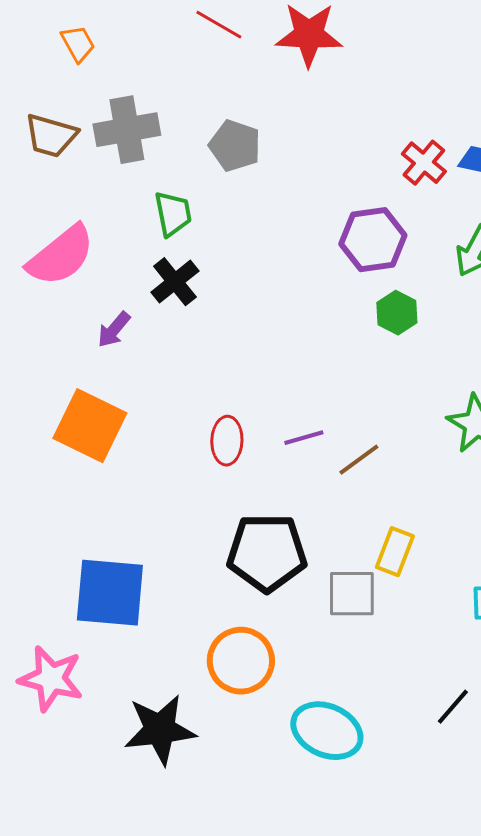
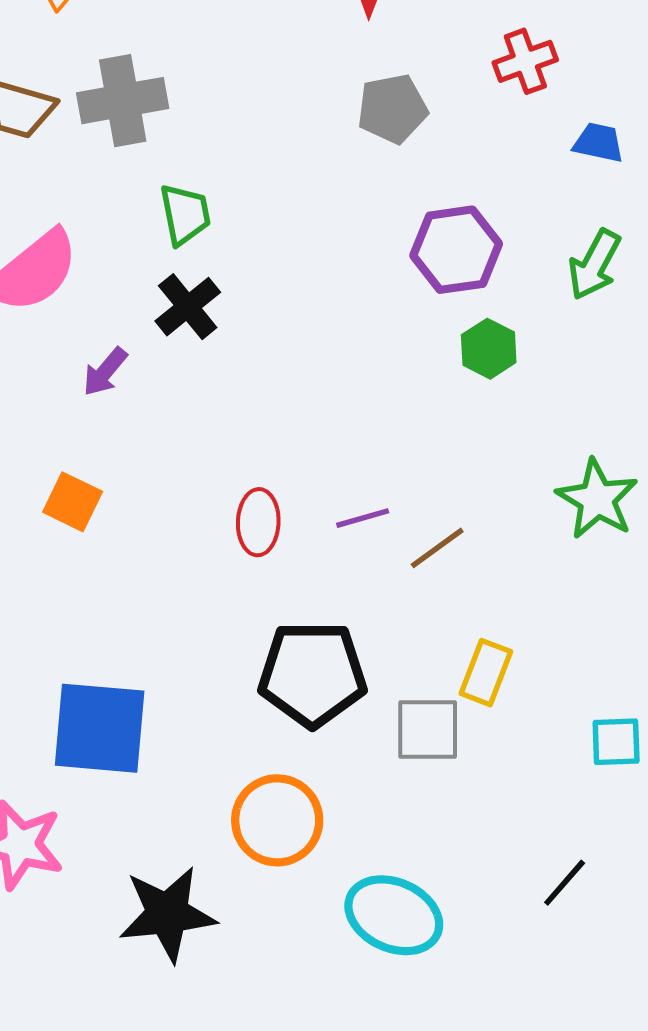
gray pentagon: (235, 146) -> (392, 109), moved, turned -30
red cross: (424, 163) -> (525, 61), moved, turned 30
orange square: (90, 426) -> (73, 502), size x0.6

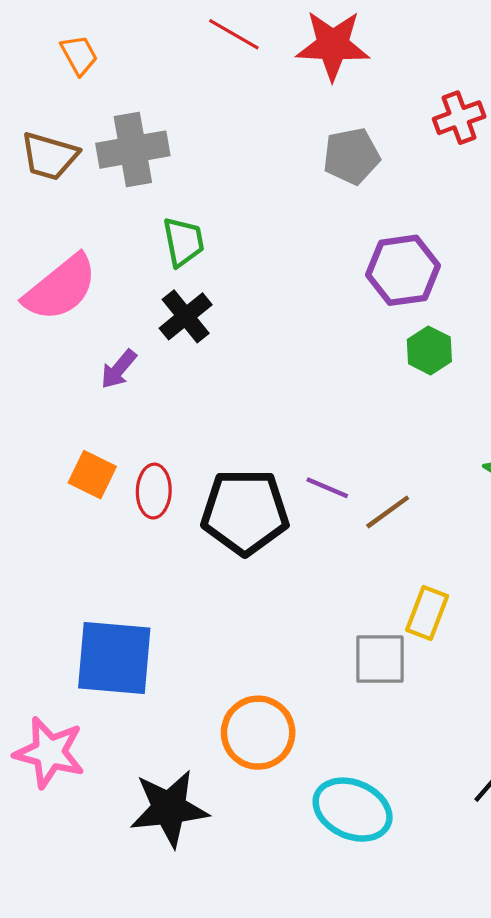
purple line: (363, 518) -> (327, 488), turned 39
red ellipse: (258, 522) -> (154, 491), moved
black pentagon: (312, 674) -> (245, 512), moved

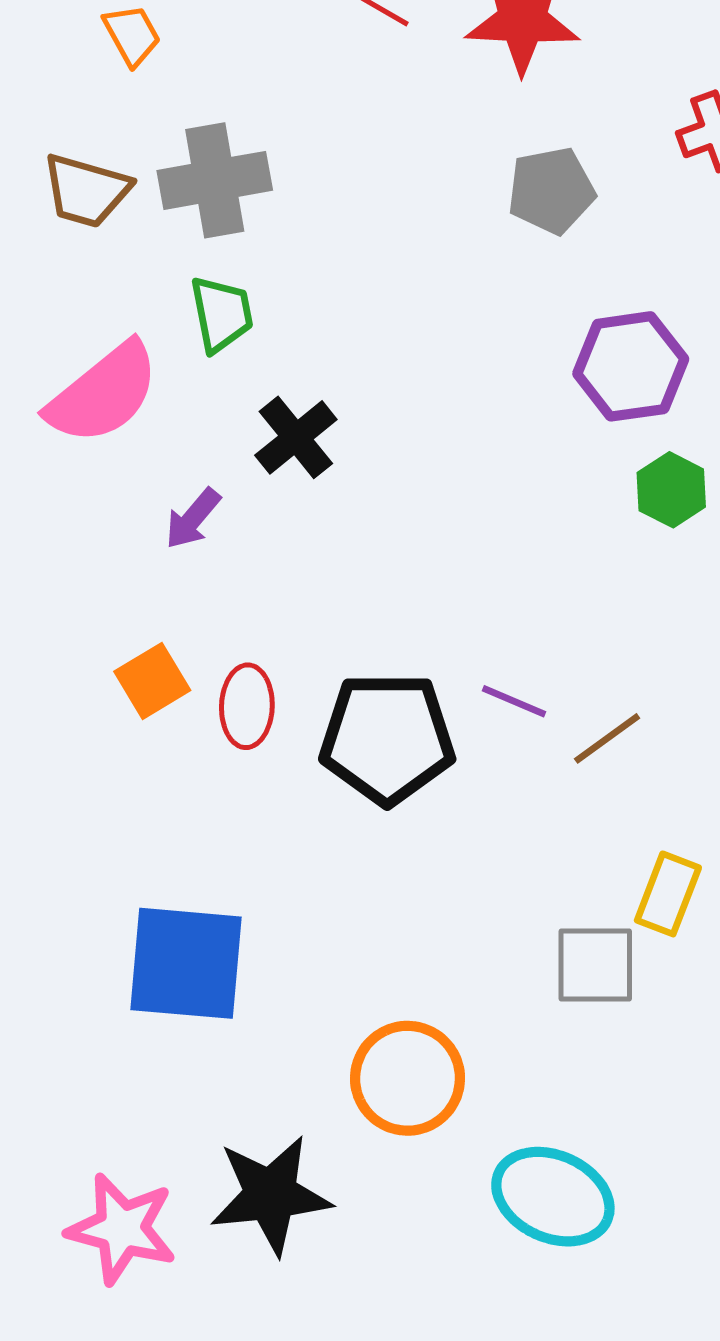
green trapezoid: (183, 242) -> (222, 314), moved
orange square: (92, 475) -> (152, 681), turned 33
pink star: (49, 752) -> (122, 1229), moved

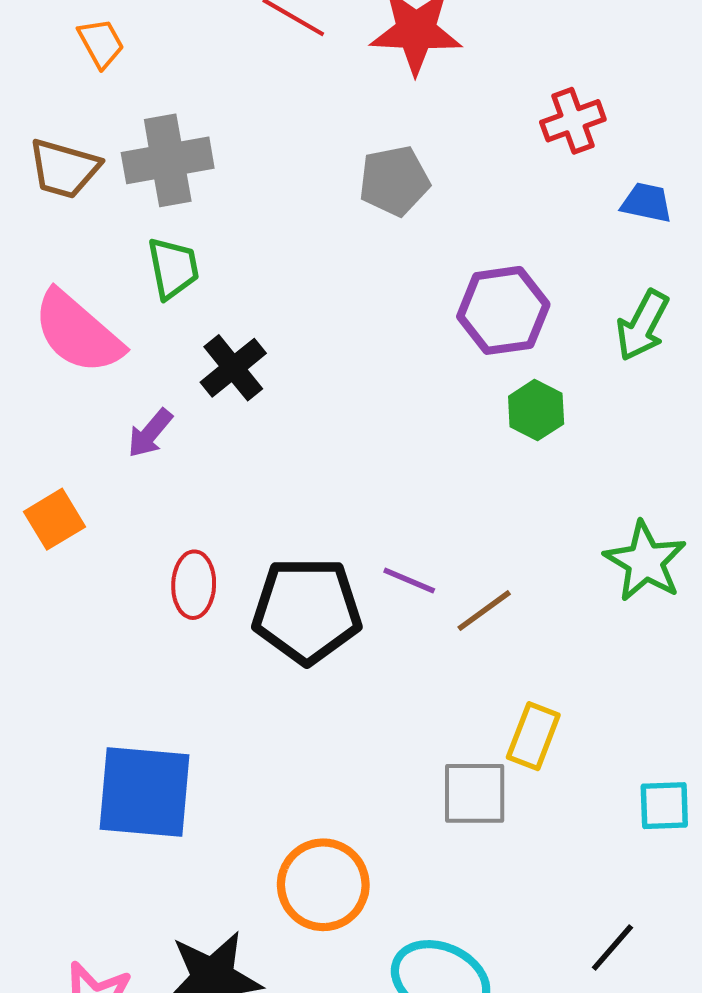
gray pentagon: (551, 191) -> (394, 181), moved
pink semicircle: (103, 393) -> (78, 332), turned 80
orange square: (152, 681) -> (54, 519), moved

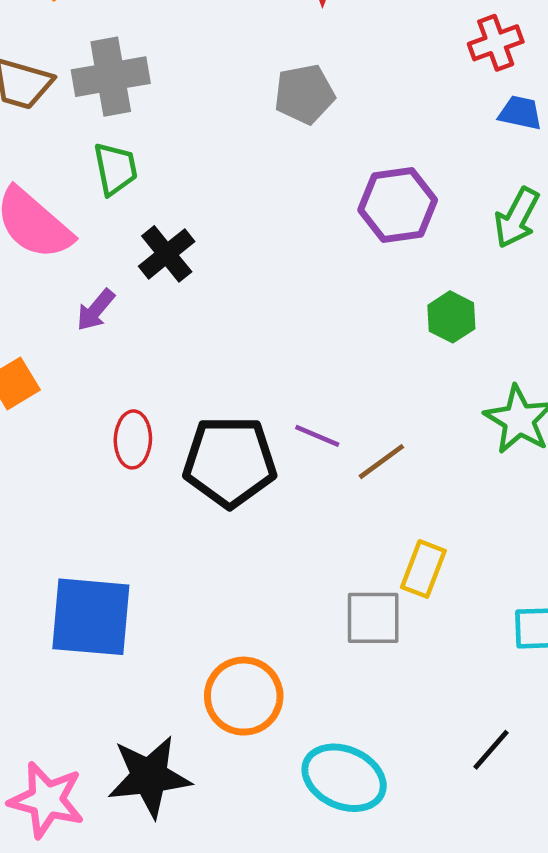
red cross: (573, 121) -> (496, 43), moved
green hexagon: (536, 410) -> (451, 317), moved

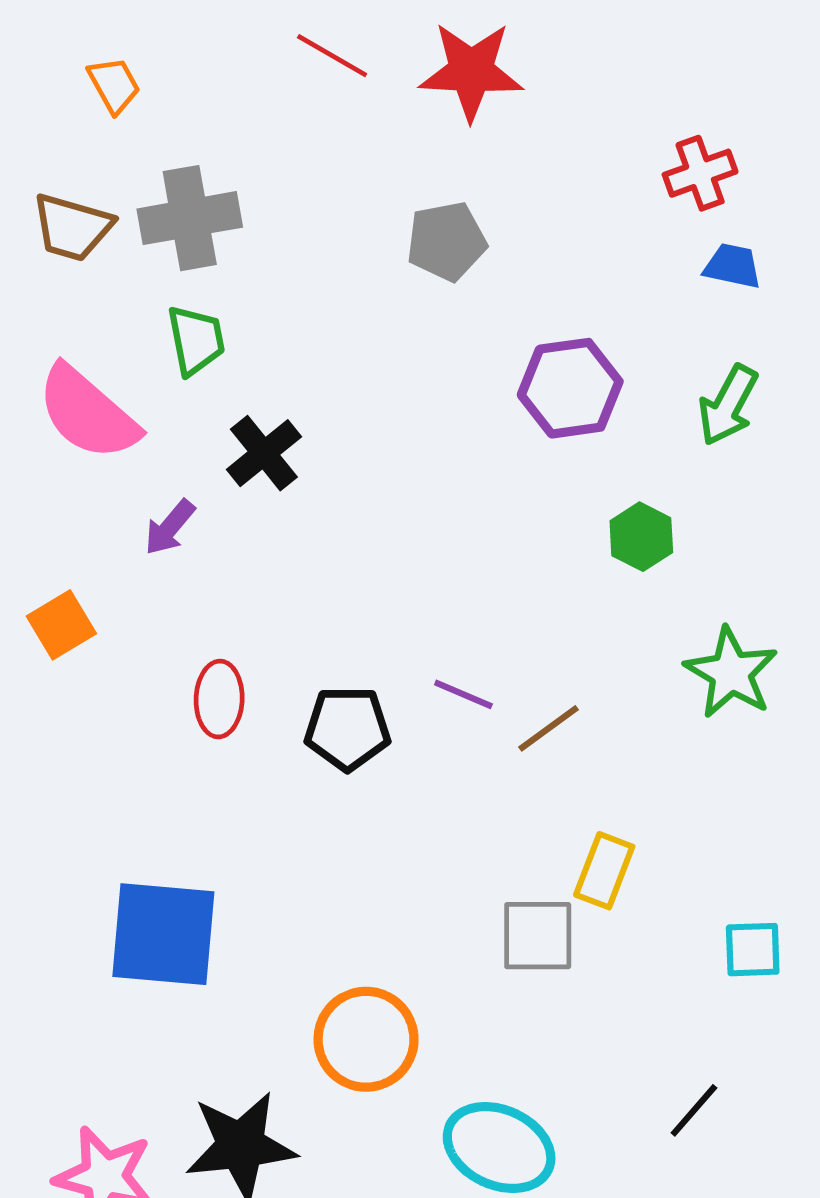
black pentagon: (230, 462) -> (347, 728), size x0.7

